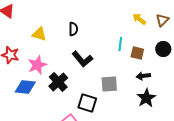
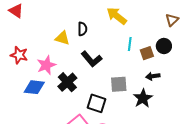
yellow arrow: (139, 19) -> (117, 16), moved, size x1.5
yellow triangle: (39, 34) -> (62, 38), moved
black circle: (163, 49) -> (164, 46), moved
brown square: (137, 53) -> (147, 53), turned -32
black star: (146, 98) -> (143, 98), moved

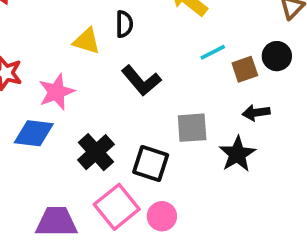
cyan line: (130, 44) -> (213, 52), turned 56
black cross: (67, 82) -> (96, 152), moved

